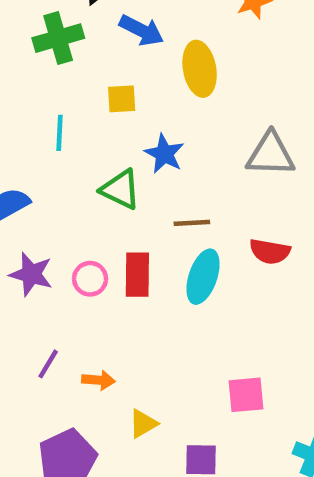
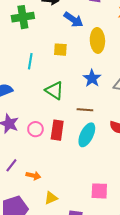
green cross: (58, 38) -> (23, 17), moved
blue star: (164, 154) -> (92, 78), moved

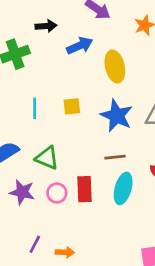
blue arrow: (73, 20) -> (80, 46), turned -48
yellow square: (60, 50) -> (72, 106), moved
blue star: (92, 78) -> (117, 116), size x1.4
green triangle: (55, 90) -> (47, 158), moved

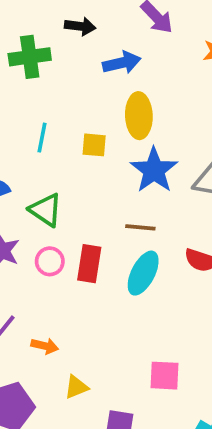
yellow ellipse: (115, 67) -> (139, 116), moved

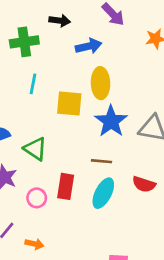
cyan line: (42, 138) -> (33, 84), moved
yellow square: (94, 145) -> (69, 104), size x1.5
pink circle: (50, 261) -> (37, 198), moved

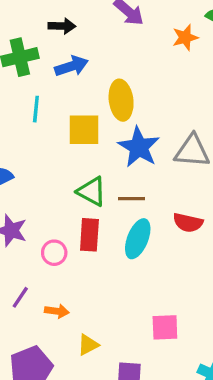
blue arrow: (89, 46) -> (71, 66), moved
green triangle: (35, 149) -> (92, 191), moved

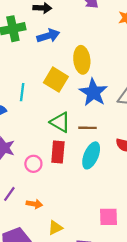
cyan line: (36, 109) -> (22, 92), moved
yellow square: (84, 130) -> (56, 80), turned 30

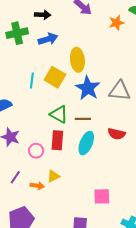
cyan line: (22, 92) -> (32, 81), moved
yellow triangle: (55, 228) -> (53, 176), moved

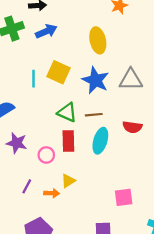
yellow ellipse: (77, 60) -> (98, 40), moved

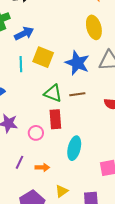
blue arrow: (46, 31) -> (24, 33), moved
yellow ellipse: (98, 40) -> (94, 27), moved
cyan ellipse: (100, 141) -> (74, 148), moved
yellow triangle: (68, 181) -> (62, 191), moved

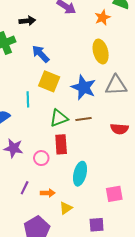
blue arrow: (24, 33) -> (41, 54), moved, turned -108
cyan line: (21, 64) -> (28, 99), moved
green triangle: (53, 93) -> (59, 118), turned -42
yellow triangle: (62, 191) -> (66, 208), moved

